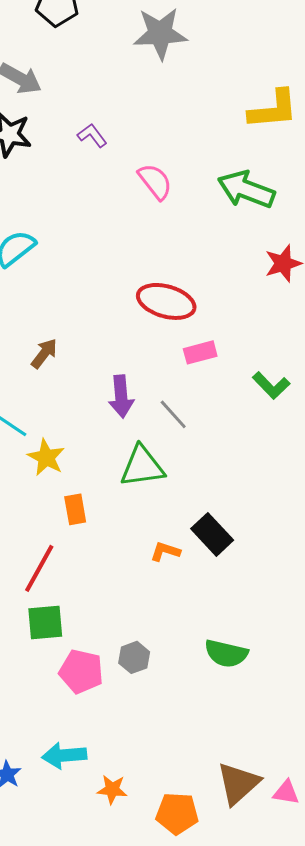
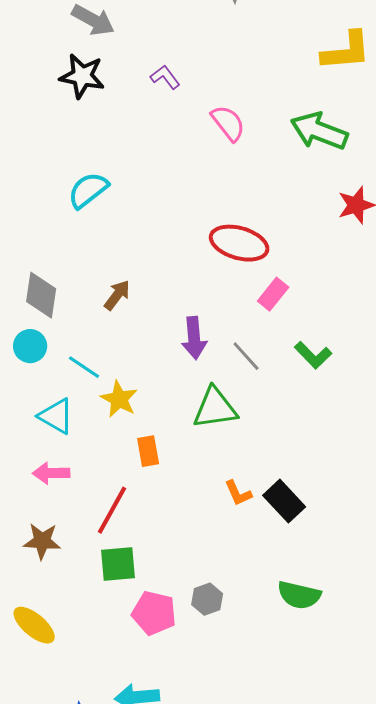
pink rectangle: (200, 352) -> (273, 294), turned -36
green L-shape: (271, 385) -> (313, 355), moved
black rectangle: (212, 534) -> (284, 501), moved
orange L-shape: (165, 551) -> (238, 493), turned -132

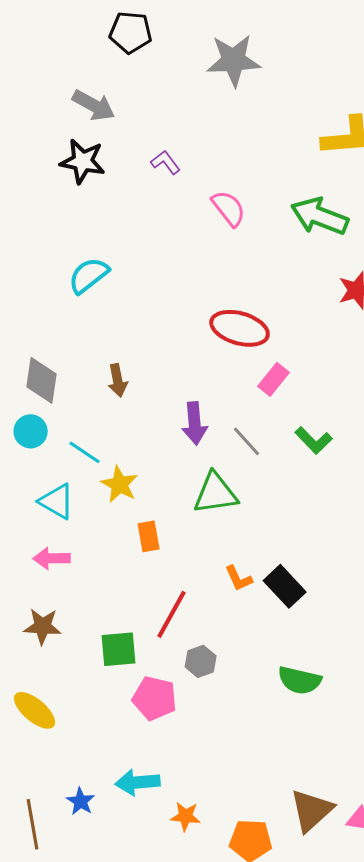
brown arrow: (117, 295) -> (118, 380), turned 132
red line: (112, 510) -> (172, 614), moved
gray hexagon: (207, 599) -> (201, 661), moved

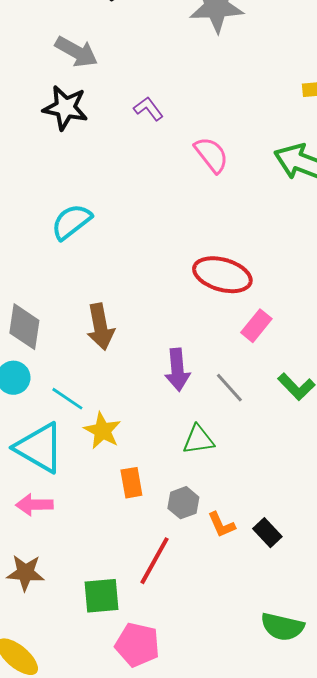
brown arrow: (118, 380) -> (100, 327), size x1.4
green triangle: (216, 493) -> (198, 440), size x0.7
cyan triangle: (57, 501) -> (39, 448), size x1.4
black rectangle: (285, 586) -> (267, 533), size x0.7
gray hexagon: (201, 661) -> (183, 503), moved

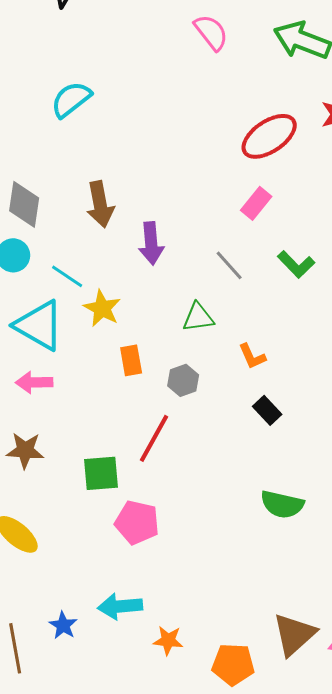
red ellipse: (222, 275) -> (269, 136), moved, turned -50
purple arrow: (177, 370) -> (151, 243), moved
orange L-shape: (221, 525) -> (252, 356), moved

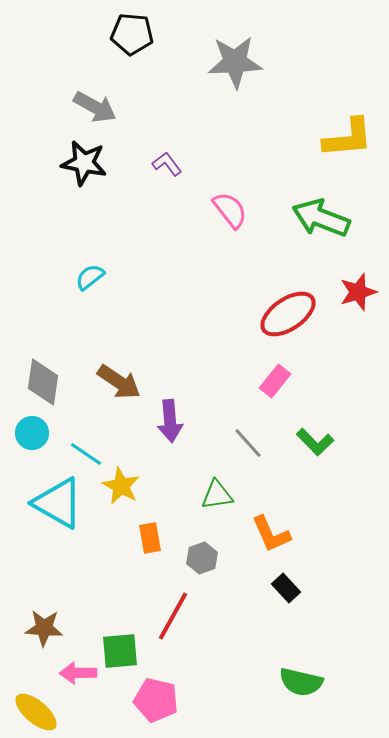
cyan semicircle: (71, 99) -> (90, 277), size x0.7
brown arrow: (100, 204) -> (119, 382), turned -45
orange L-shape: (252, 356) -> (271, 534), size x1.4
pink arrow: (34, 382) -> (78, 673), moved

